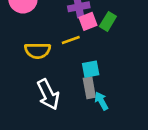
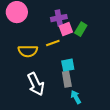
cyan arrow: (101, 101) -> (76, 97), moved

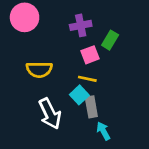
pink square: (66, 29) -> (90, 55), moved
yellow line: (53, 43) -> (87, 79), moved, turned 32
cyan square: (68, 65) -> (79, 95), moved, turned -32

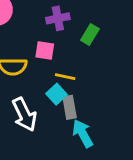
pink square: (90, 55) -> (45, 50), moved, turned 30
cyan arrow: (103, 131) -> (83, 133), size x1.4

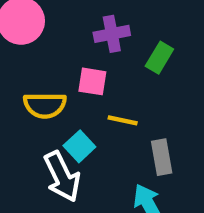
cyan square: (56, 94) -> (79, 146), moved
gray rectangle: (70, 107) -> (162, 157), moved

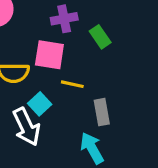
green rectangle: (159, 58) -> (100, 37), turned -65
pink square: (92, 81) -> (49, 55), size x1.4

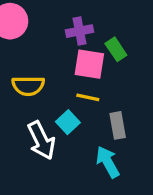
pink square: (49, 55) -> (89, 64), moved
cyan square: (40, 104) -> (68, 122), moved

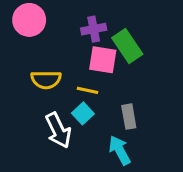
green rectangle: (116, 49) -> (127, 46), size x1.5
yellow line: (88, 97) -> (87, 90), moved

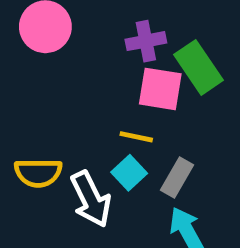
yellow semicircle: (46, 80) -> (38, 173), moved
gray rectangle: (129, 117) -> (177, 178), moved, turned 40

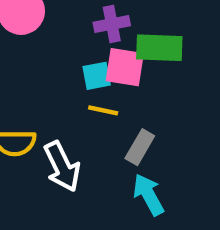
green rectangle: (199, 67) -> (159, 48), turned -54
cyan square: (129, 173) -> (97, 76), moved, turned 32

